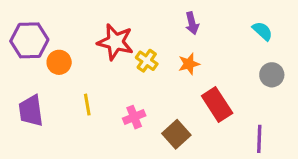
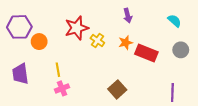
red star: (115, 42) -> (77, 28), turned -30
red rectangle: (217, 105) -> (146, 53), moved, turned -35
pink cross: (134, 117) -> (62, 88), moved

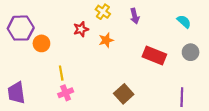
red star: (77, 28) -> (81, 29), size x0.6
yellow cross: (97, 41) -> (103, 12), moved
orange star: (126, 43) -> (106, 40), moved
purple trapezoid: (20, 74) -> (16, 93), moved

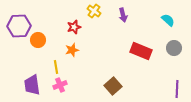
orange star: (106, 40) -> (72, 50), moved
purple trapezoid: (16, 93) -> (32, 85), moved
purple line: (182, 97) -> (177, 89), moved

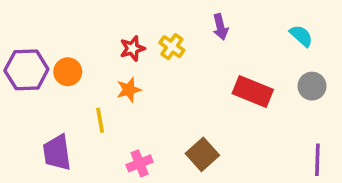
yellow cross: (94, 11) -> (172, 47), moved
purple hexagon: (19, 26) -> (26, 70), moved
pink cross: (60, 85) -> (140, 163), moved

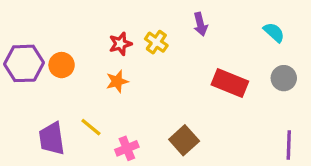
yellow line: (100, 120) -> (91, 127), moved, turned -40

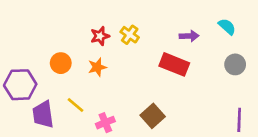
purple arrow: (200, 24) -> (189, 36), moved, turned -78
purple hexagon: (24, 63) -> (20, 85), moved
orange circle: (62, 65) -> (61, 63), moved
red rectangle: (230, 83) -> (174, 64), moved

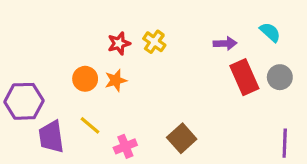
orange circle: (61, 63) -> (85, 79), moved
red rectangle: (174, 64) -> (244, 77), moved, turned 44

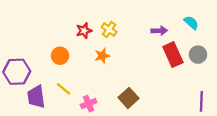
orange star: (116, 80) -> (102, 56), moved

